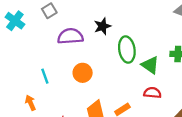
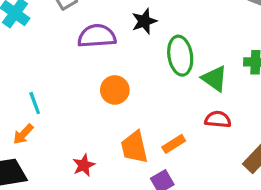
cyan line: (45, 76) -> (35, 103), moved
orange arrow: (30, 103) -> (23, 134), moved, turned -112

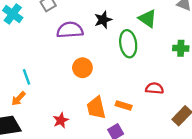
green triangle: (215, 79) -> (148, 19), moved
orange rectangle: (174, 144) -> (124, 105), turned 49

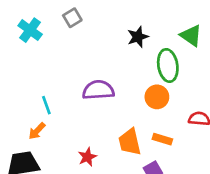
purple semicircle: (70, 30) -> (98, 90), moved
orange circle: (82, 68) -> (157, 97), moved

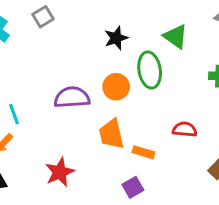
orange circle: (157, 97) -> (116, 87), moved
orange trapezoid: (130, 142) -> (112, 134), moved
red star: (87, 157) -> (60, 172), size x1.4

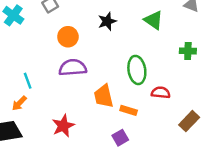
green ellipse: (150, 70) -> (137, 70), moved
orange circle: (116, 87) -> (68, 37), moved

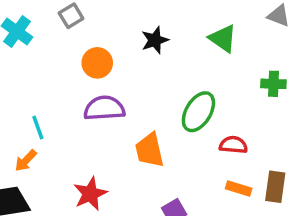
green ellipse: (137, 70) -> (198, 112), turned 40
orange rectangle: (129, 110) -> (239, 189), moved
brown rectangle: (189, 121) -> (275, 187), turned -36

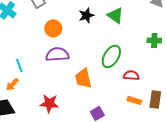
green triangle: (223, 38) -> (115, 15), moved
red star: (90, 194) -> (49, 103), turned 30

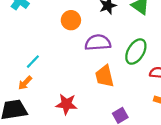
purple semicircle: (57, 54) -> (98, 43), moved
cyan line: (19, 65) -> (33, 62), turned 64

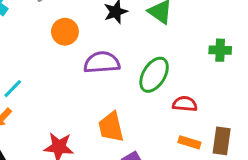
orange trapezoid: (105, 76) -> (111, 127), moved

